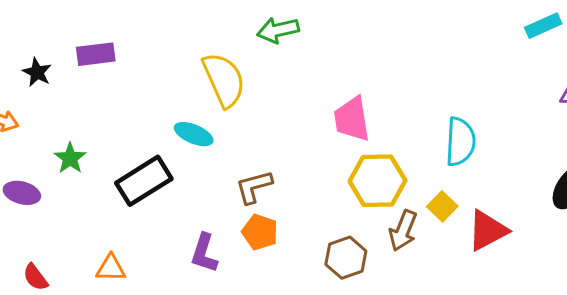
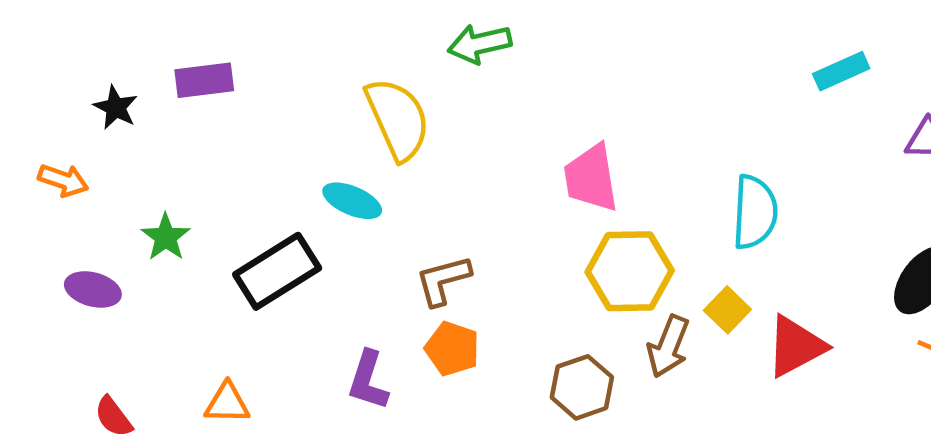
cyan rectangle: (543, 26) -> (841, 71), moved

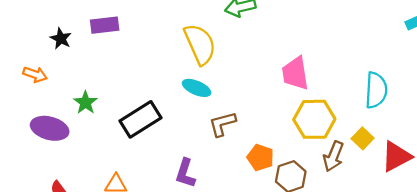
cyan ellipse: (352, 201) -> (197, 88), moved
purple ellipse: (93, 289) -> (50, 128), size x1.4
orange pentagon: (452, 349) -> (260, 157), moved

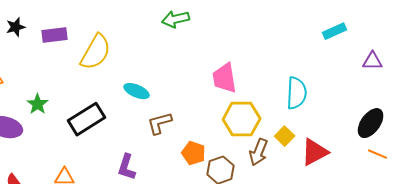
black star: (61, 39) -> (16, 27), moved, turned 30
yellow semicircle: (200, 44) -> (96, 52), moved, turned 54

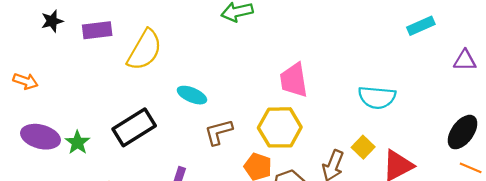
cyan semicircle: (297, 93) -> (377, 97), turned 92
green star: (38, 104) -> (77, 142), moved
yellow hexagon: (242, 119) -> (280, 127), moved

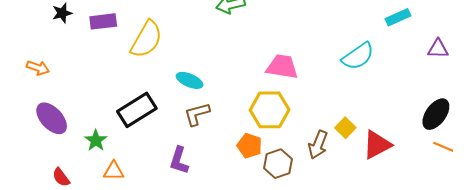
pink trapezoid: (294, 80) -> (282, 67), turned 108
cyan semicircle: (377, 97) -> (358, 56), moved, turned -40
brown L-shape: (219, 132) -> (197, 114), moved
purple ellipse: (40, 137) -> (52, 118), turned 32
green star: (77, 142) -> (96, 140), moved

